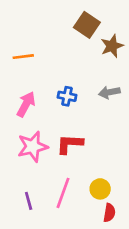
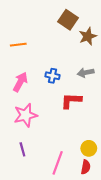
red L-shape: (70, 144) -> (71, 101), moved
yellow circle: (100, 189) -> (89, 148), moved
pink line: (63, 193) -> (58, 163), moved
purple line: (29, 201) -> (22, 149), moved

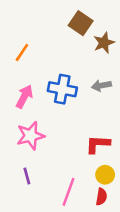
orange line: (18, 45) -> (22, 53), turned -49
blue cross: (52, 76) -> (62, 89), size x1.6
red L-shape: (71, 101) -> (98, 144), moved

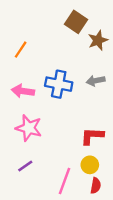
pink arrow: (24, 97) -> (23, 91), turned -110
pink star: (31, 136) -> (29, 128), turned 30
yellow circle: (105, 175) -> (90, 165), moved
purple line: (27, 176) -> (25, 166), turned 70

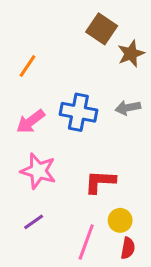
pink arrow: (23, 91) -> (31, 122), turned -45
red L-shape: (92, 136) -> (100, 182), moved

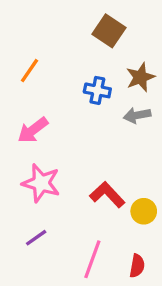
brown star: (131, 54) -> (140, 77), moved
blue cross: (78, 112) -> (97, 90), moved, size x0.7
red L-shape: (100, 182) -> (107, 195), turned 44
yellow circle: (120, 220) -> (144, 211), moved

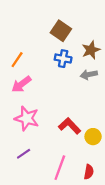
brown square: (109, 31) -> (61, 31), moved
orange line: (30, 71) -> (17, 60), moved

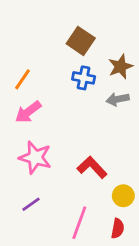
yellow circle: (93, 137) -> (123, 196), moved

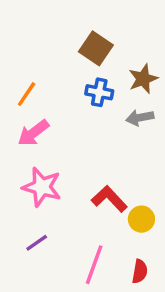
yellow circle: (123, 196) -> (141, 219), moved

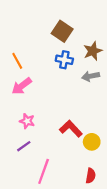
orange line: (27, 94) -> (17, 61), turned -63
pink star: (42, 187) -> (27, 121), size x0.6
purple line: (37, 243) -> (24, 146), moved
pink line: (94, 265) -> (44, 171), moved

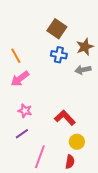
yellow circle: (92, 142) -> (77, 142), moved
red semicircle: (91, 176) -> (70, 162), moved

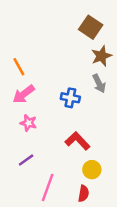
brown square: (57, 29) -> (91, 27), moved
blue cross: (59, 55) -> (70, 98), moved
gray arrow: (83, 70) -> (99, 83), turned -105
pink star: (25, 111) -> (28, 123), moved

